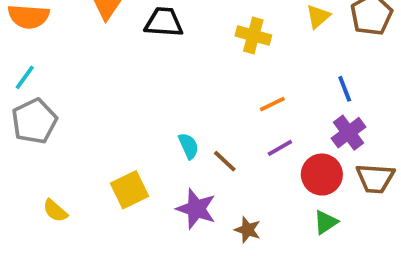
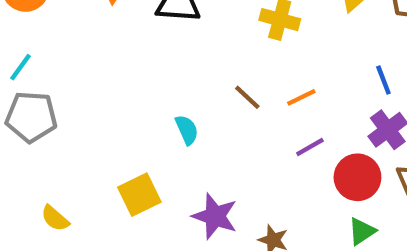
gray pentagon: (34, 121) -> (31, 117), turned 30
cyan semicircle: (189, 146) -> (187, 130), moved
brown line: (225, 161) -> (247, 97), moved

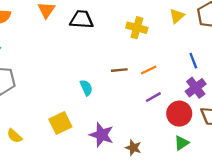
brown line: (247, 97) -> (119, 70), turned -49

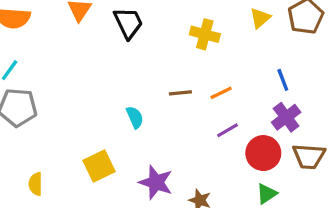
black trapezoid: (82, 19) -> (128, 23), turned 60
yellow semicircle: (14, 136) -> (36, 184), turned 49

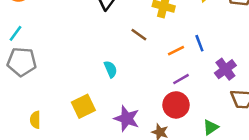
blue line: (283, 80) -> (199, 43), moved
brown line: (180, 93) -> (139, 35), moved, turned 42
red circle: (263, 153) -> (176, 105), moved

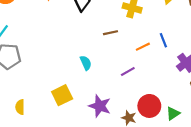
brown line: (139, 35) -> (111, 33), turned -48
purple line: (181, 79) -> (128, 71), moved
red circle: (176, 105) -> (149, 106), moved

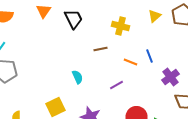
orange line: (143, 47) -> (130, 62), turned 48

